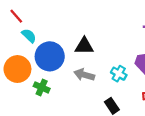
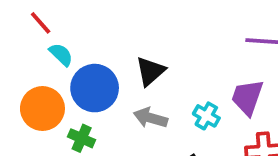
black triangle: (84, 46) -> (150, 71), turned -42

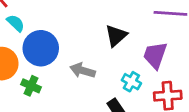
black triangle: (150, 71) -> (116, 36), moved
cyan cross: (206, 116) -> (131, 82), moved

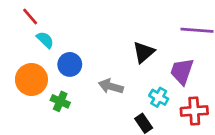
blue circle: (41, 48) -> (70, 64), size x0.7

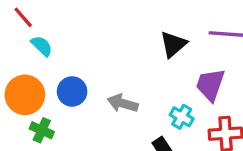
black triangle: (144, 52) -> (173, 44), moved
blue circle: (70, 64) -> (72, 91), moved
green cross: (60, 101) -> (42, 130), moved

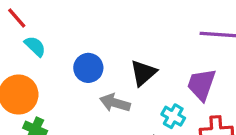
black triangle: (173, 44) -> (143, 73), moved
blue circle: (72, 91) -> (88, 68), moved

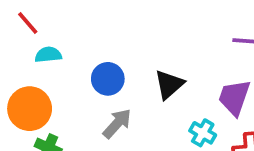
cyan semicircle: (35, 46) -> (48, 55), turned -50
gray arrow: (115, 103) -> (117, 124), moved, turned 116

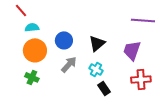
orange circle: (30, 109) -> (35, 50), moved
cyan cross: (203, 133) -> (96, 69), moved

